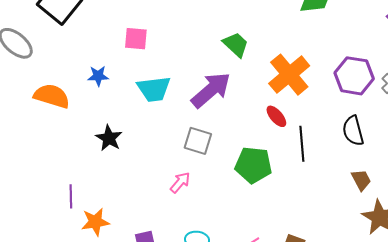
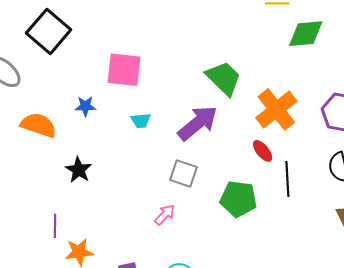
pink square: (136, 39) -> (124, 70), size x1.5
green trapezoid: (236, 45) -> (224, 78), size x1.4
cyan trapezoid: (154, 89) -> (141, 121), size x0.6
black star: (109, 138) -> (79, 170), moved

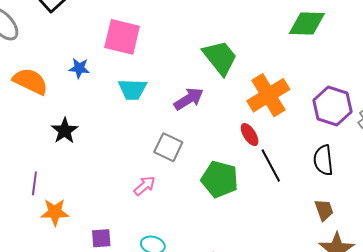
cyan trapezoid: (141, 121) -> (132, 89), size x1.4
purple arrow: (198, 123) -> (189, 99), size x0.7
black line: (287, 179) -> (271, 166), turned -32

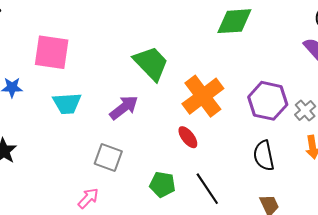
black line: (271, 166) -> (207, 189), moved
green pentagon: (220, 179) -> (162, 184), size x0.7

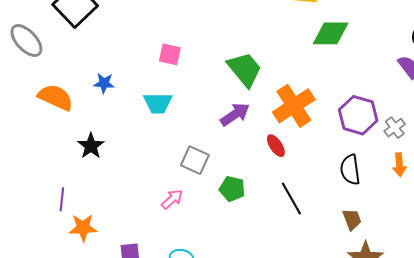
pink square: (52, 52) -> (170, 54), moved, size x0.6
purple arrow: (124, 108) -> (235, 114), moved
green pentagon: (162, 184) -> (232, 189), moved

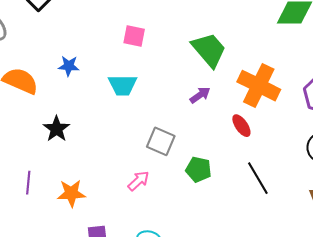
orange cross: (294, 106) -> (259, 86), turned -30
purple arrow: (235, 114) -> (200, 95), size x0.7
orange star: (83, 228) -> (71, 193), moved

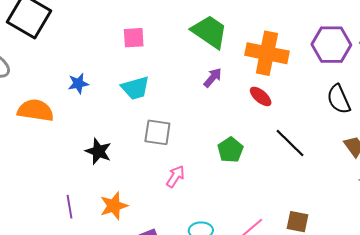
black star: (56, 129) -> (98, 151), moved
gray square: (161, 141) -> (157, 132), moved
green pentagon: (198, 169) -> (230, 150), turned -30

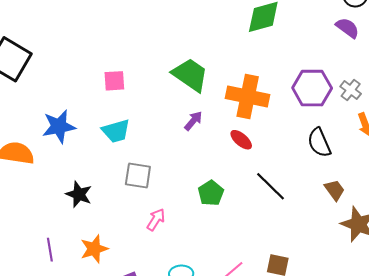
blue star: (78, 83) -> (59, 126), size x1.6

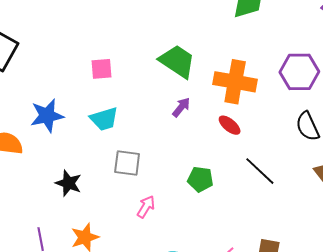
green pentagon: (211, 193) -> (200, 179), turned -30

